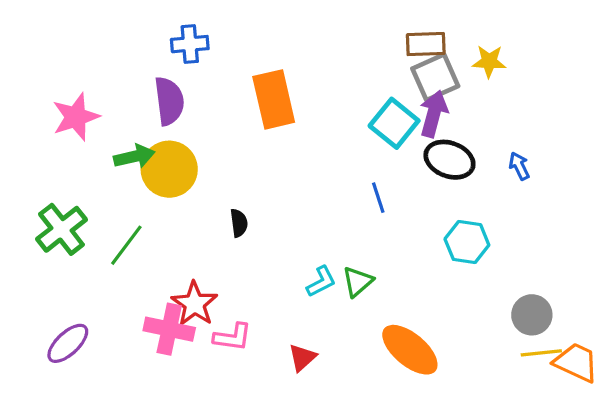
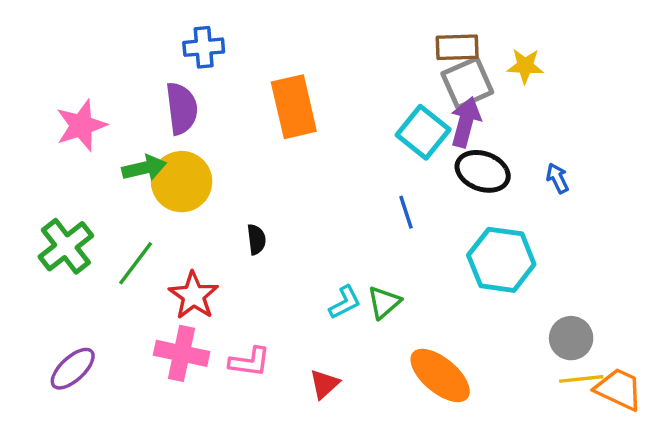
cyan hexagon: (467, 242) -> (501, 260), size x1.4
red star: (195, 304) -> (193, 296), moved

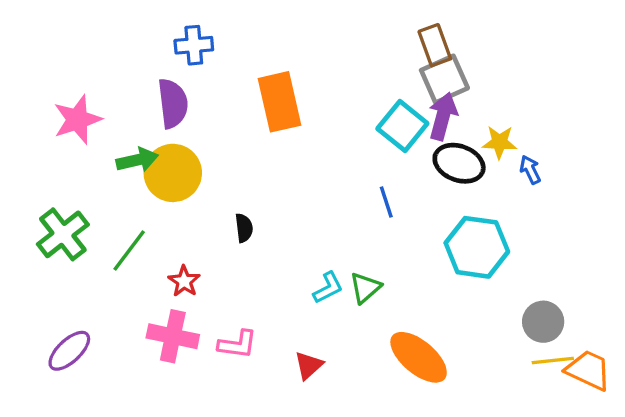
brown rectangle: (457, 47) -> (435, 45), turned 72
yellow star: (525, 66) -> (499, 142), moved
red star: (193, 296) -> (184, 281), size x0.7

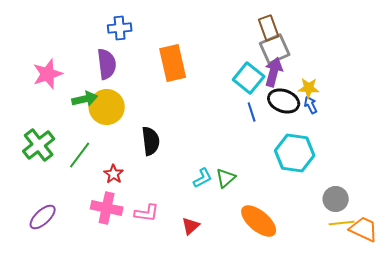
blue arrow: (530, 170) -> (311, 105), moved
blue line: (386, 202) -> (252, 112), moved
black semicircle: (244, 228) -> (151, 141), size x1.6

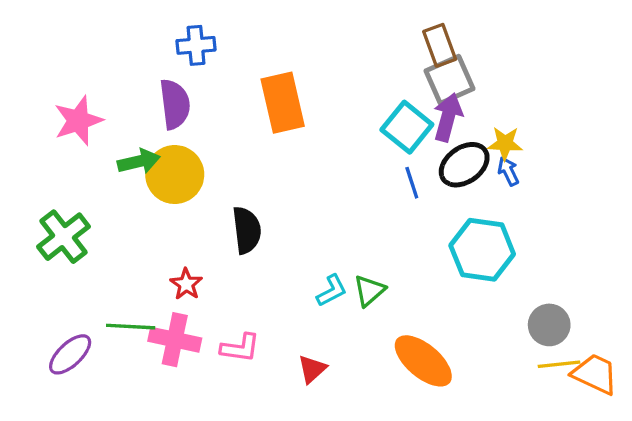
black ellipse: (284, 101) -> (464, 165), turned -56
green line: (80, 155) -> (131, 327), moved, turned 56

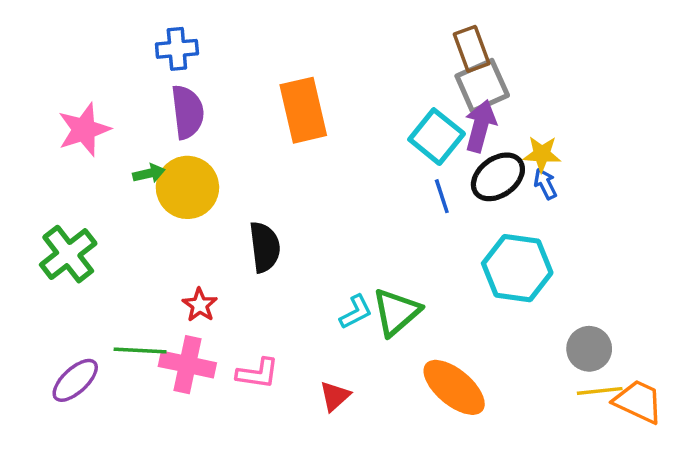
blue cross: (196, 45) -> (177, 49), moved
green arrow: (139, 161) -> (149, 173), size x0.7
green triangle: (369, 291) -> (396, 312), size x1.4

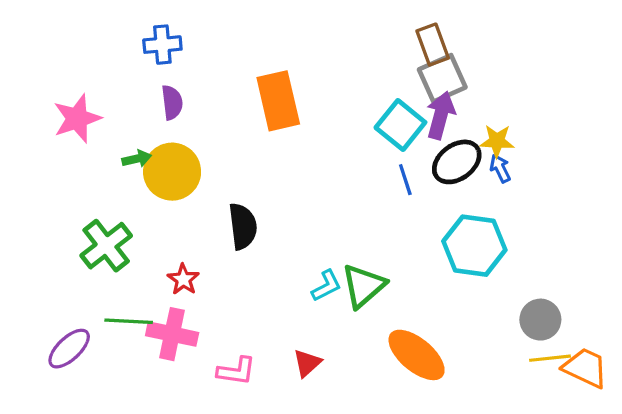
purple semicircle: (187, 112) -> (172, 102), size x0.7
green cross: (68, 254) -> (106, 246), moved
pink L-shape: (258, 373) -> (236, 371), moved

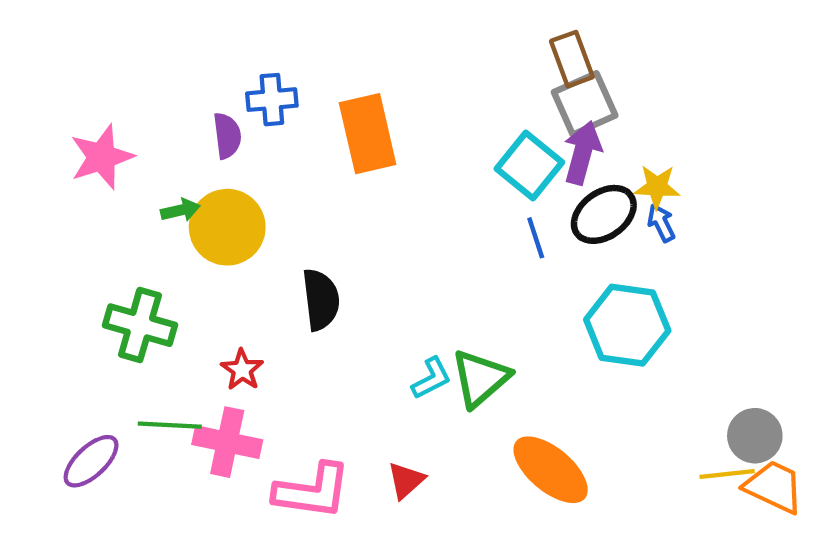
blue cross: (162, 45) -> (272, 100), moved
green cross: (106, 246) -> (140, 325), turned -36
gray circle: (540, 320) -> (755, 436), moved
pink L-shape: (236, 371) -> (312, 491), size x1.5

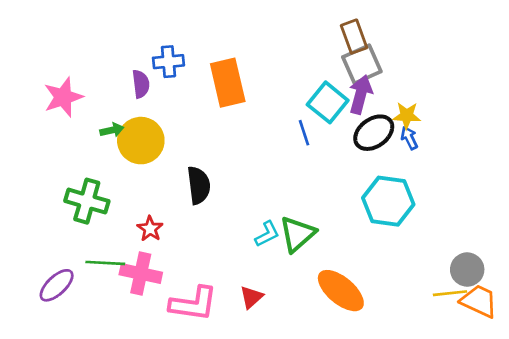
blue line: (536, 238) -> (304, 133), moved

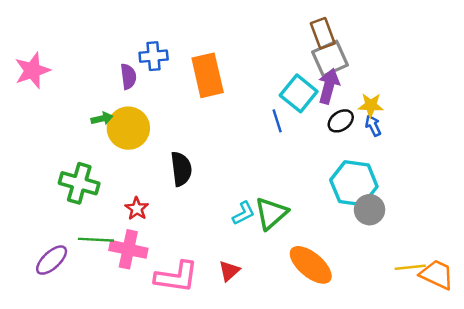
pink star: (63, 97) -> (32, 71), moved
black ellipse: (374, 133) -> (341, 121), size x0.7
gray circle: (467, 270) -> (370, 210), moved

